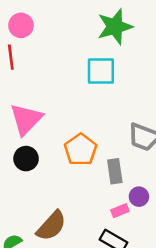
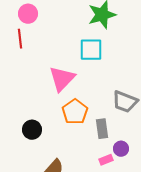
pink triangle: (26, 119) -> (62, 79), moved
black circle: (26, 159) -> (32, 130), moved

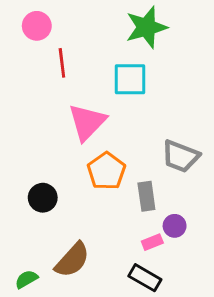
red line: (20, 39) -> (62, 63), moved

